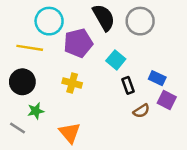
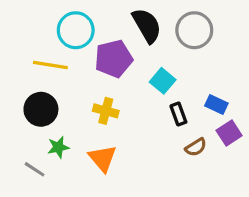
purple square: (167, 100) -> (229, 133), turned 30
orange triangle: (70, 133) -> (103, 158), moved

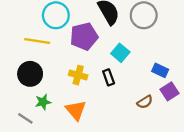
black rectangle: (178, 114) -> (109, 77), moved

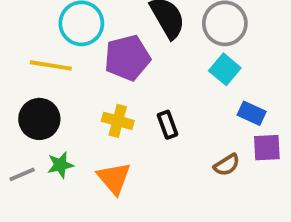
cyan square: (120, 53) -> (225, 69), moved
purple square: (169, 91) -> (267, 148), turned 30
gray line: (25, 118) -> (22, 174), moved, turned -56

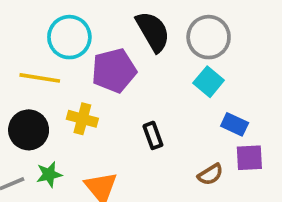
yellow cross: (118, 121) -> (82, 119), moved

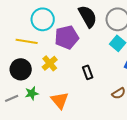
yellow cross: (82, 119) -> (50, 63), turned 35

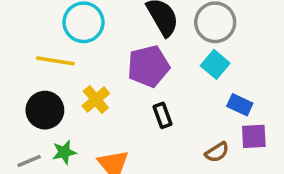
purple pentagon: (67, 37) -> (148, 66), moved

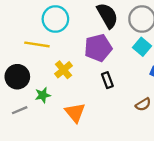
black circle: (45, 110) -> (17, 77), moved
green star: (64, 152) -> (43, 95), moved

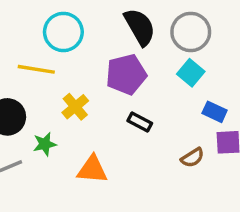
black rectangle: (107, 80) -> (140, 122), turned -42
orange triangle: (75, 113) -> (92, 170), turned -45

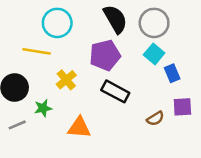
blue rectangle: (215, 112) -> (172, 73), moved, turned 42
black rectangle: (140, 122) -> (115, 91), size x1.5

